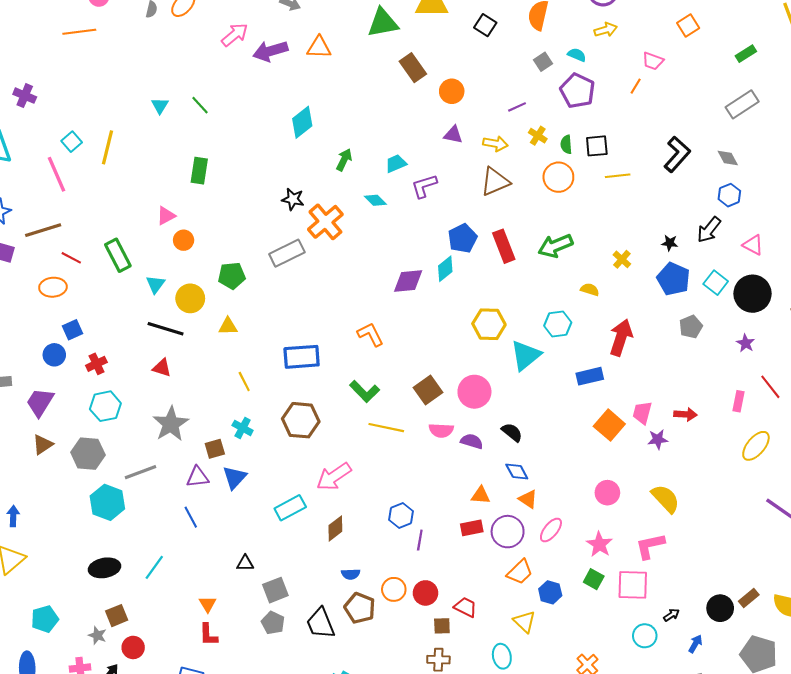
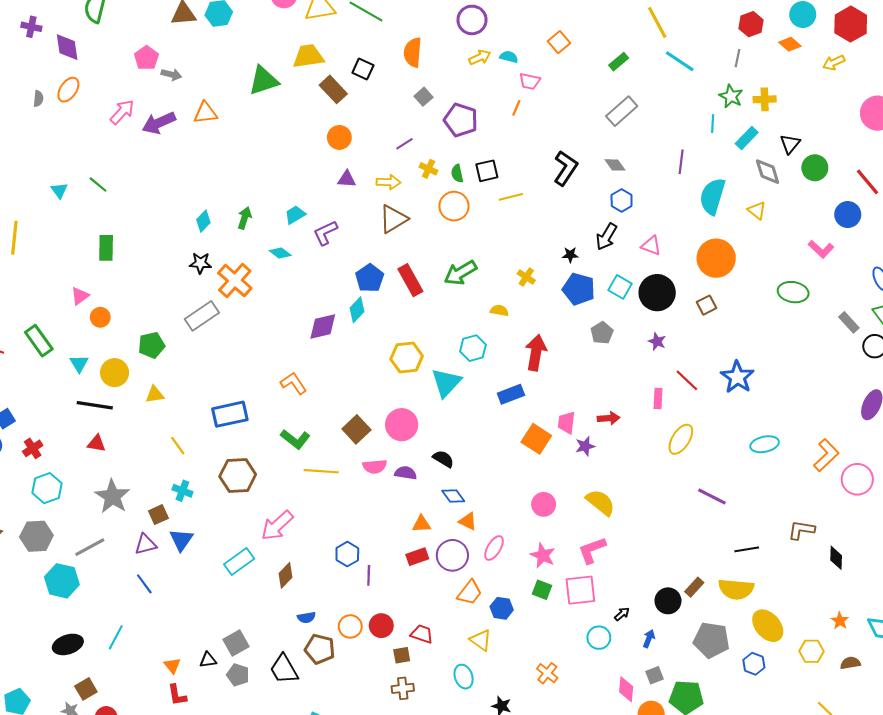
cyan semicircle: (577, 55) -> (509, 57), moved
brown rectangle: (413, 68) -> (333, 89), moved
cyan diamond: (302, 122) -> (203, 221), moved, size x0.7
black triangle: (245, 563) -> (208, 660), moved

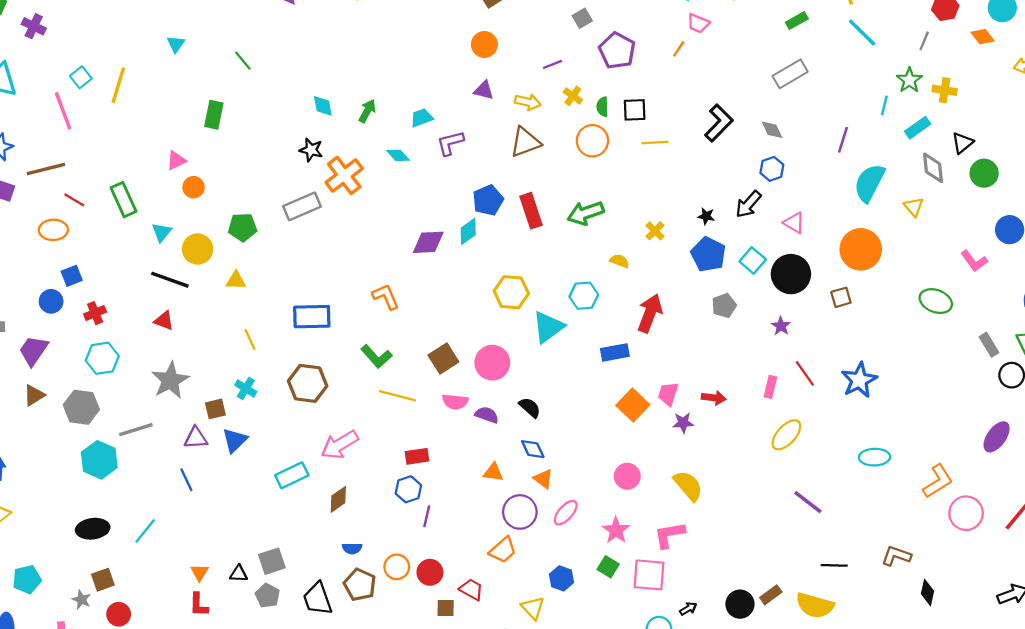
green line: (98, 185) -> (243, 61), moved
cyan diamond: (203, 221) -> (323, 106), turned -65
red rectangle: (417, 557) -> (417, 456), moved
orange trapezoid: (470, 593) -> (503, 550), moved

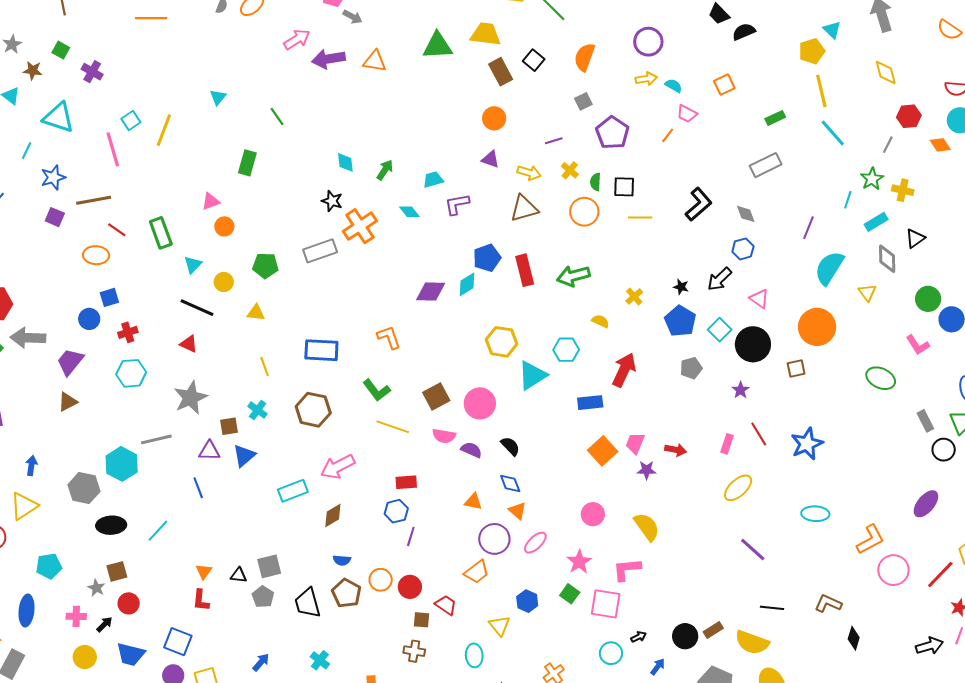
green circle: (984, 173) -> (928, 299), moved
yellow circle: (198, 249) -> (224, 282), size x0.7
gray hexagon: (81, 407) -> (84, 488), moved

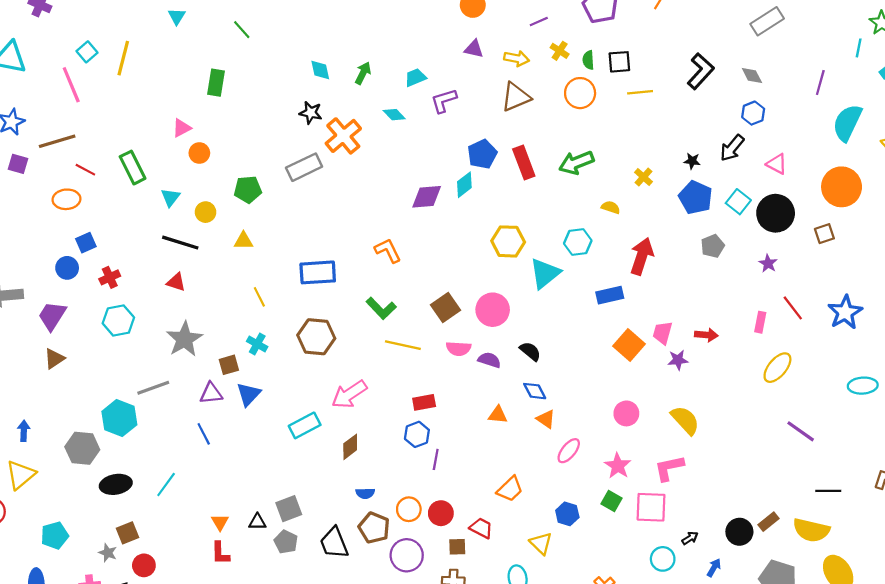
purple circle: (494, 539) -> (407, 555), moved

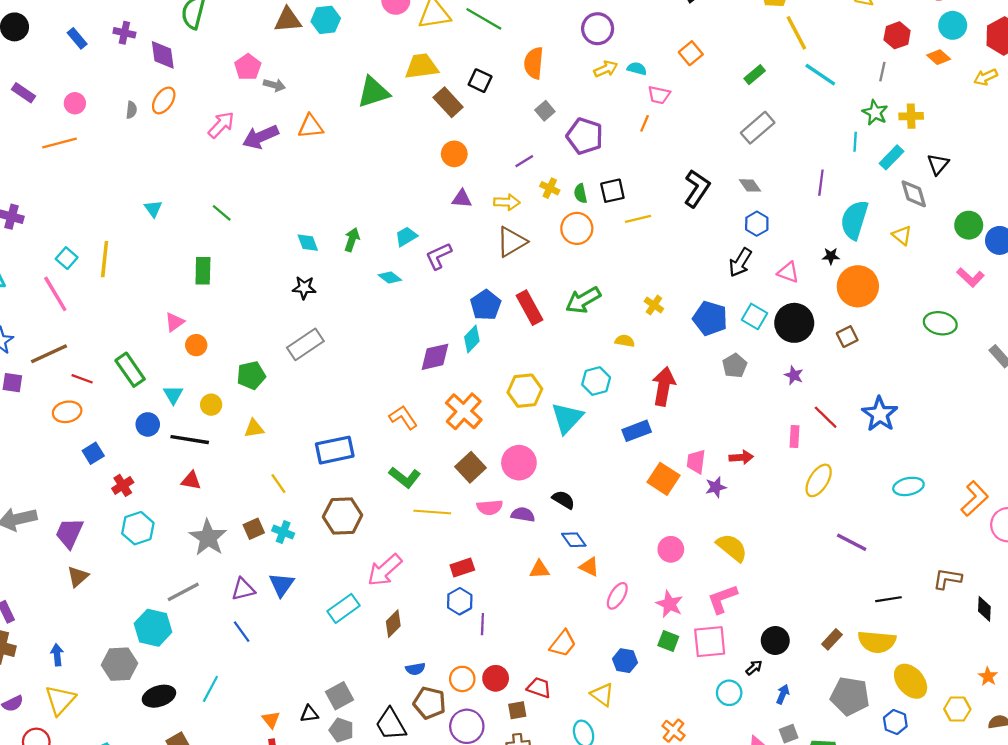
orange cross: (343, 136) -> (464, 411), moved
black star: (692, 161) -> (831, 256), moved
blue circle: (67, 268) -> (148, 424), moved
brown square: (229, 365) -> (254, 529), moved
black circle: (739, 532) -> (775, 640), moved

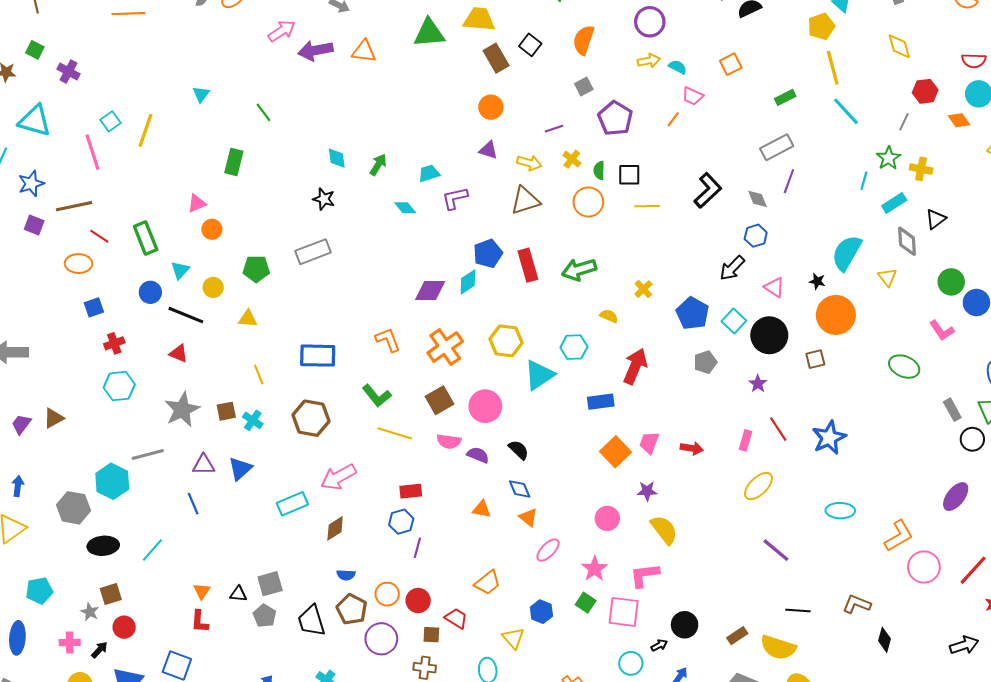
purple line: (821, 183) -> (789, 181), moved
purple star: (716, 487) -> (647, 491), moved
purple trapezoid: (69, 533) -> (21, 424), moved, size x0.7

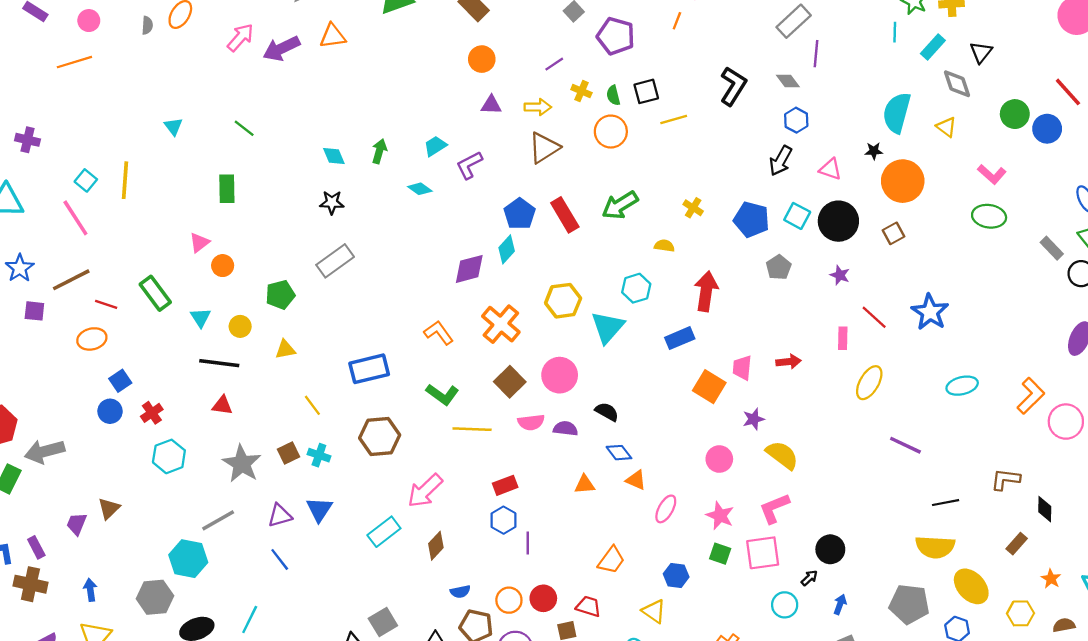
blue circle: (150, 292) -> (110, 411), moved
pink L-shape: (942, 330) -> (992, 174), moved
brown rectangle: (737, 636) -> (1017, 544), moved

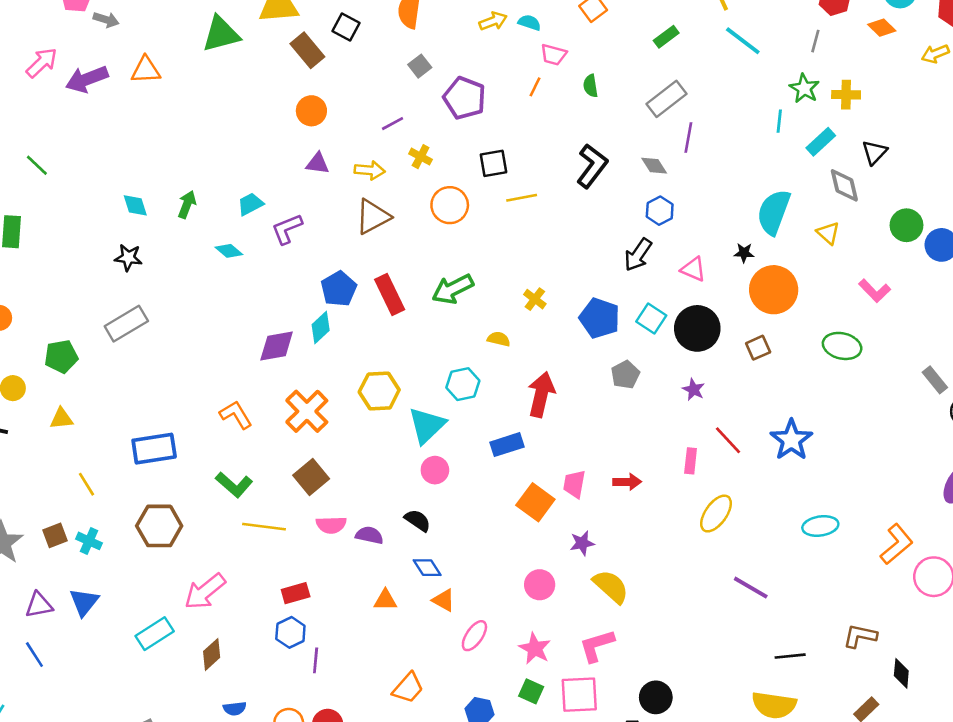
green semicircle: (613, 95) -> (591, 86), moved
green ellipse: (989, 216) -> (842, 346), moved
pink circle: (560, 375) -> (435, 470), moved, size x0.7

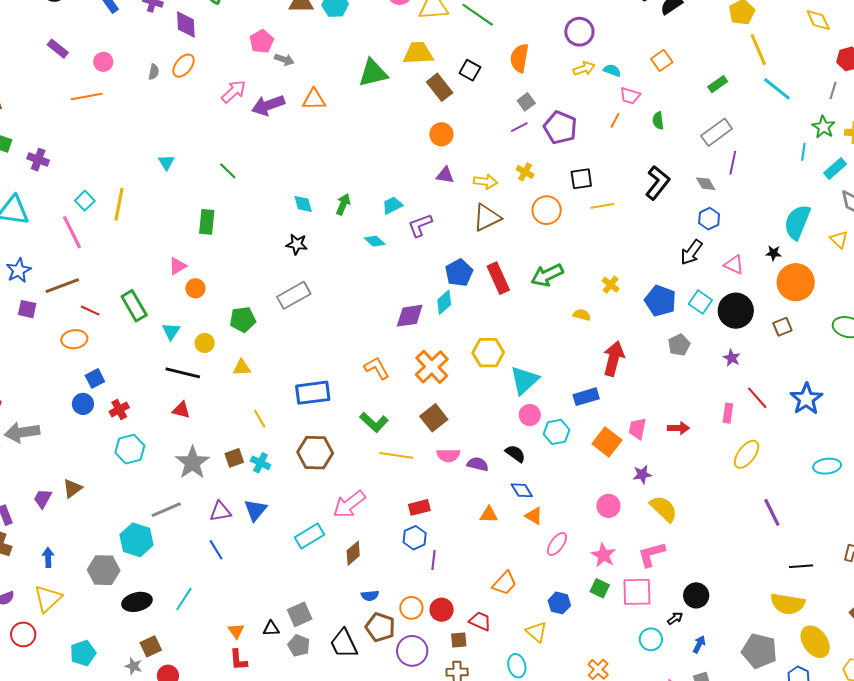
purple line: (393, 124) -> (519, 127), moved
cyan hexagon: (463, 384) -> (556, 432), moved
purple line: (751, 588) -> (772, 512), turned 32

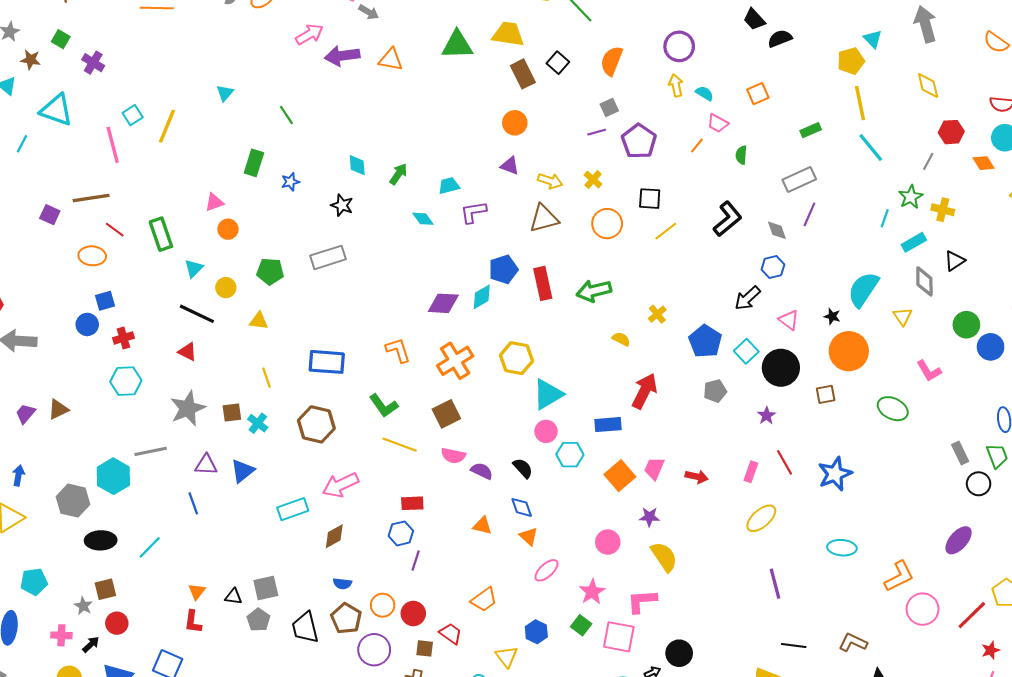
yellow arrow: (584, 69) -> (676, 85), turned -95
yellow line: (602, 206) -> (666, 231), turned -40
blue star: (19, 270) -> (290, 182), moved, size x0.7

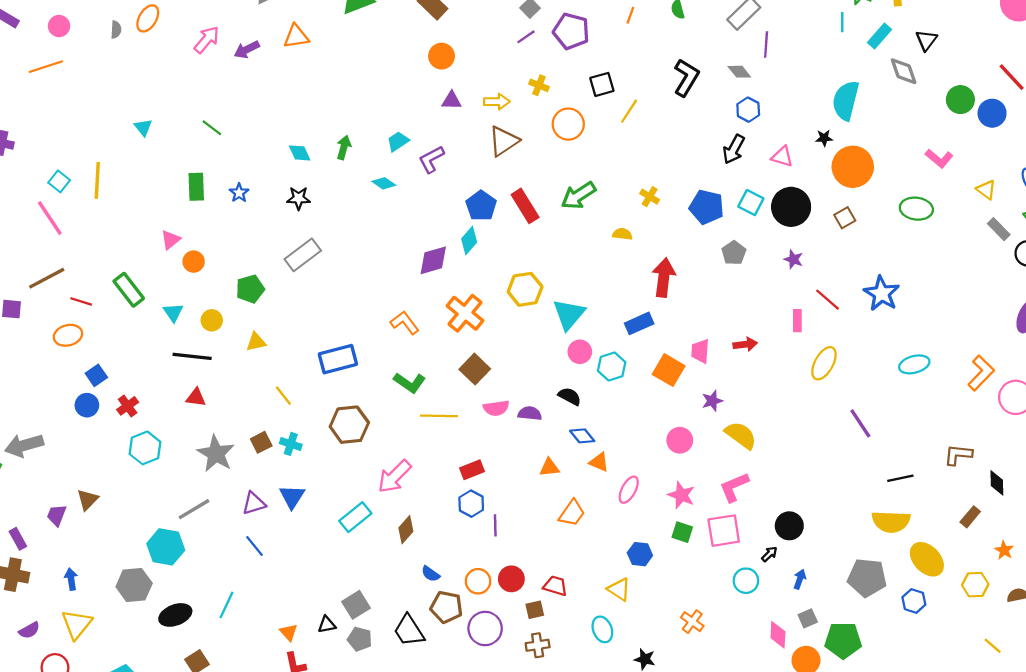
purple arrow: (342, 56) -> (247, 50), size x0.7
yellow triangle: (903, 316) -> (986, 190), moved
blue semicircle: (342, 584) -> (431, 574), turned 48
orange trapezoid: (484, 600) -> (572, 513), moved

